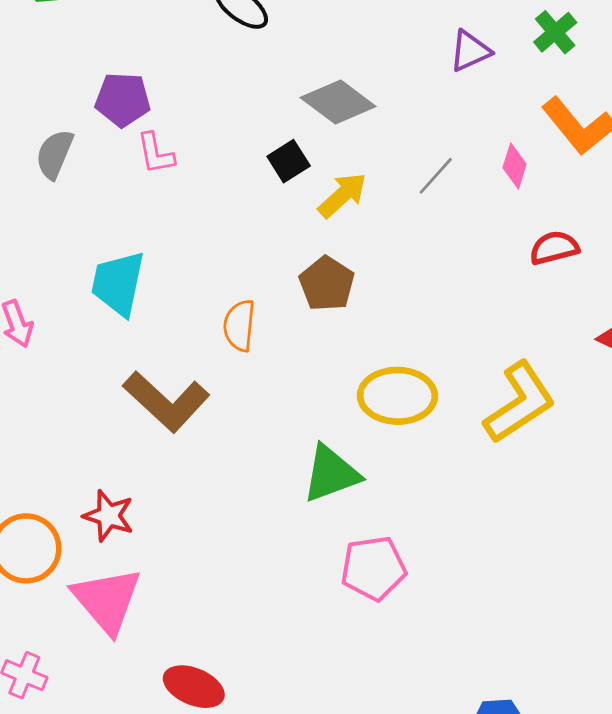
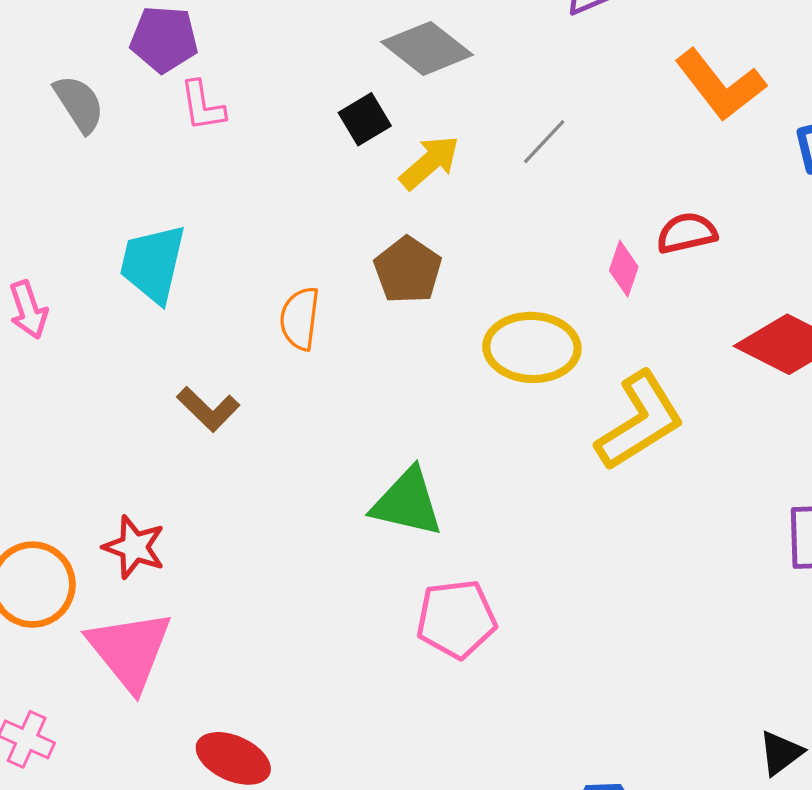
gray semicircle: (55, 154) -> (79, 104), turned 123
pink diamond: (515, 166) -> (624, 269), moved
yellow ellipse: (397, 396) -> (532, 347), moved
brown L-shape: (166, 401) -> (208, 409), size x0.6
green triangle: (331, 474) -> (407, 502), turned 32

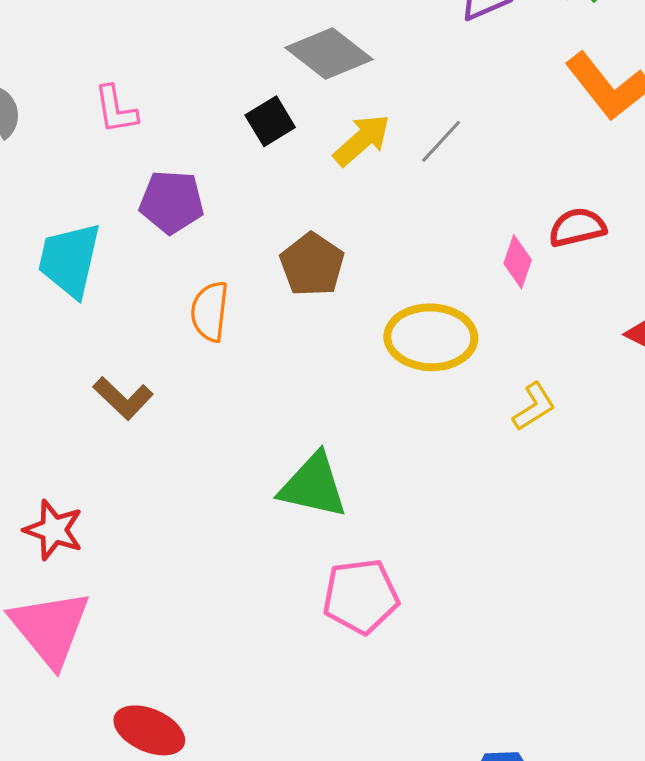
purple pentagon: (164, 39) -> (172, 202), moved
yellow arrow: (430, 162) -> (362, 140), moved
yellow L-shape: (640, 421) -> (534, 407), size x0.5

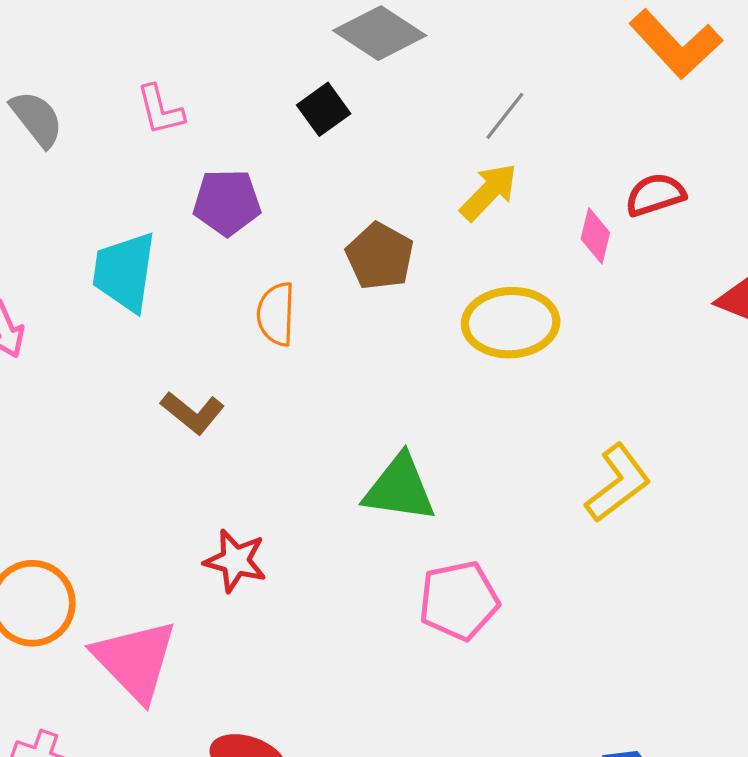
yellow arrow: (362, 140) -> (489, 192), moved
yellow L-shape: (534, 407) -> (618, 483), moved, size x1.5
red star: (54, 530) -> (235, 561), moved

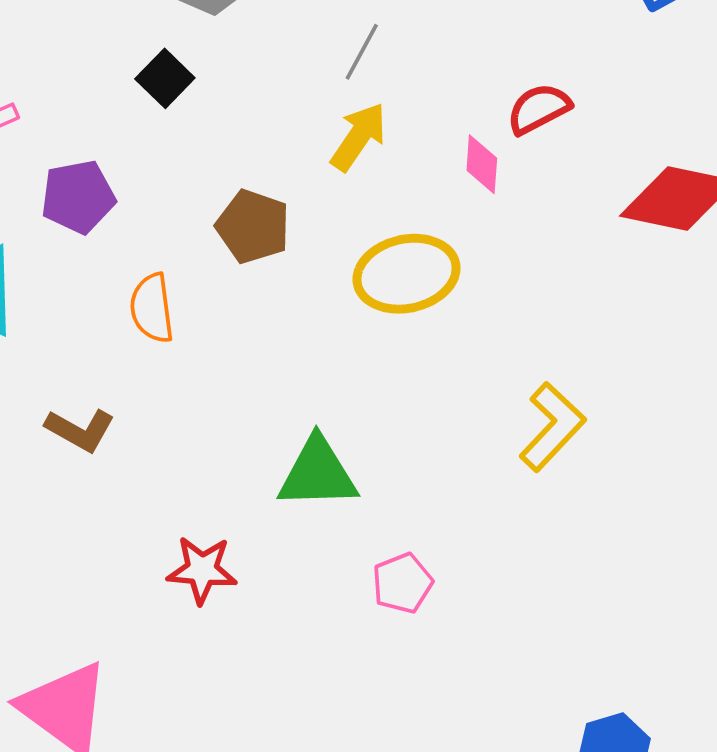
red star: (235, 561) -> (202, 570), moved
pink pentagon: (459, 601) -> (402, 583), size x0.7

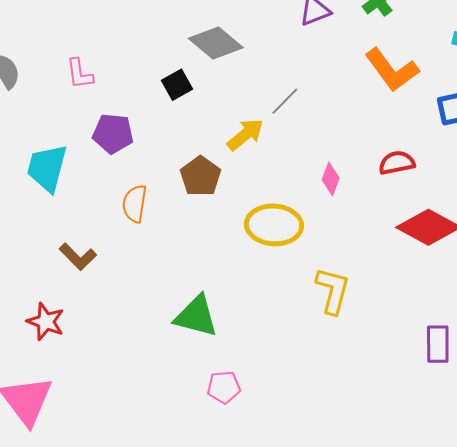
red semicircle: (539, 109) -> (397, 163), moved
yellow arrow: (359, 137) -> (245, 135), moved
yellow L-shape: (552, 427) -> (333, 291), moved, turned -45
red star: (202, 570) -> (46, 322), moved

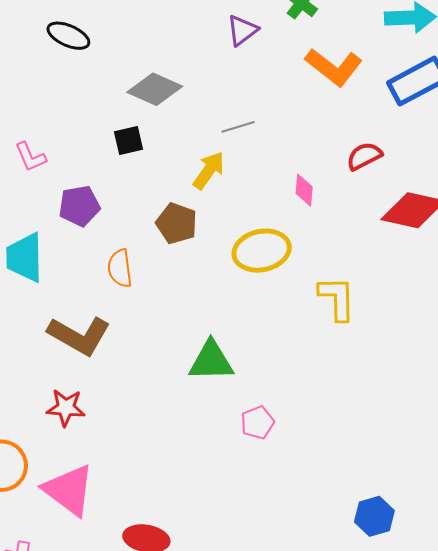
black square: (177, 85) -> (128, 141), turned 32
gray line: (285, 101) -> (238, 127), turned 44
brown L-shape: (78, 257) -> (79, 336), size x1.6

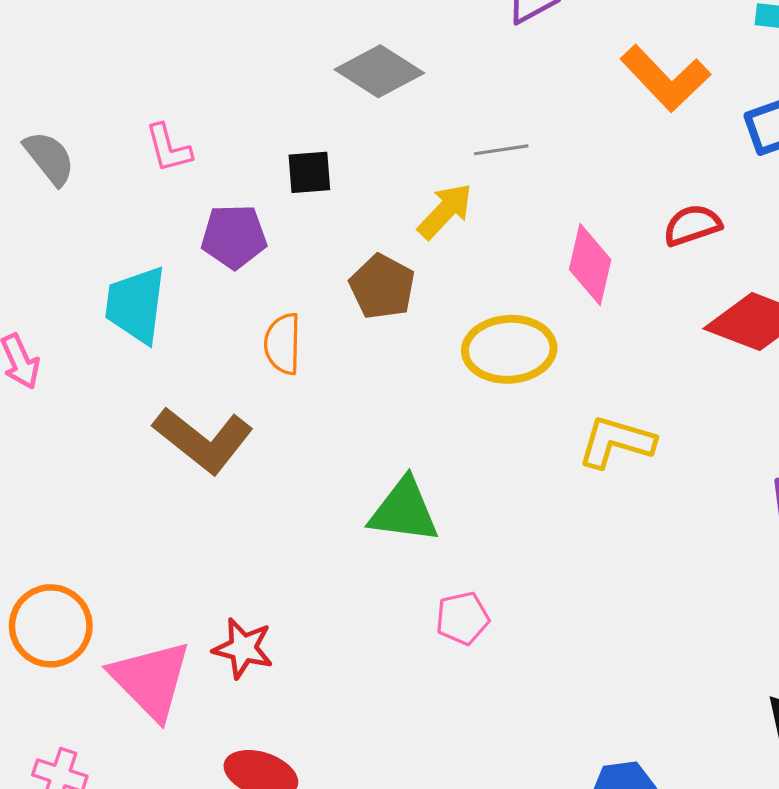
black square: (128, 141) -> (309, 172), moved
pink diamond: (304, 190) -> (590, 264), size x1.5
yellow L-shape: (337, 298) -> (616, 442), turned -81
red star: (66, 408) -> (243, 648), moved

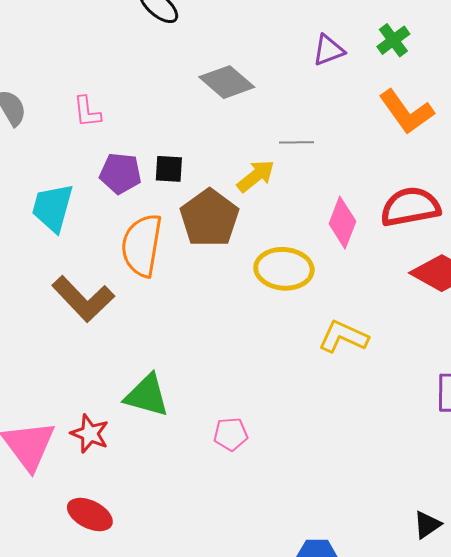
black square: (309, 172) -> (169, 169), moved
red semicircle: (692, 225) -> (410, 207), size x1.6
brown pentagon: (382, 287) -> (209, 218), size x1.4
orange semicircle: (283, 344) -> (142, 245), size x1.6
green triangle: (404, 511) -> (147, 395), moved

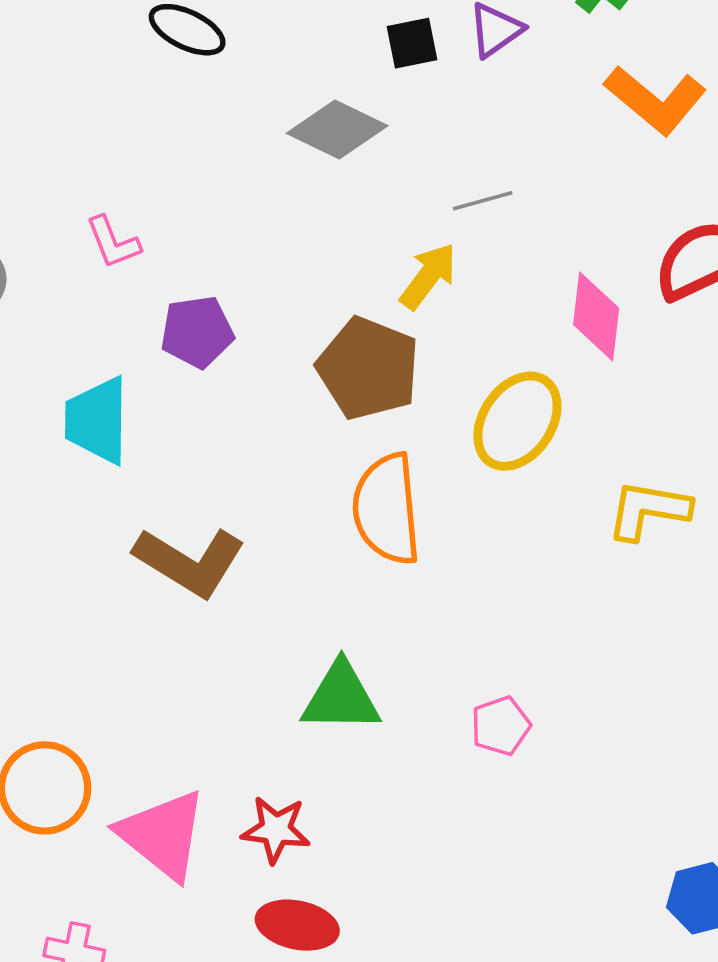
black square: (169, 169) -> (412, 43), moved
orange semicircle: (142, 245) -> (387, 509), moved
yellow ellipse: (284, 269) -> (517, 421), turned -46
red star: (90, 434) -> (276, 830), moved

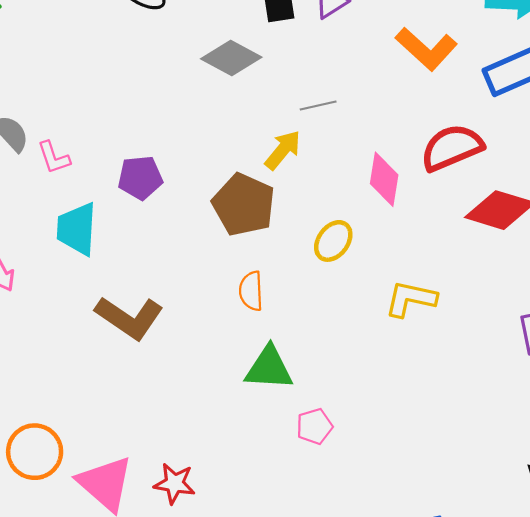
pink L-shape: (113, 242) -> (54, 158), moved
yellow ellipse: (517, 421) -> (333, 241), size x0.7
orange semicircle: (387, 509) -> (251, 291), size x0.6
green triangle: (341, 697) -> (269, 368), moved

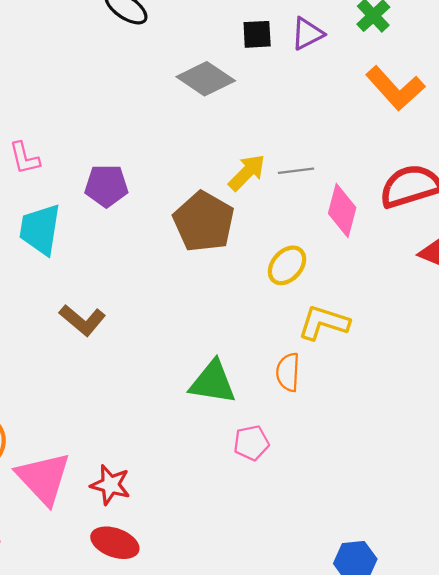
gray line: (318, 106) -> (296, 171), moved
orange semicircle: (251, 291) -> (288, 372), moved
yellow L-shape: (411, 299) -> (324, 323), moved
brown L-shape: (129, 318) -> (82, 320), size x0.7

